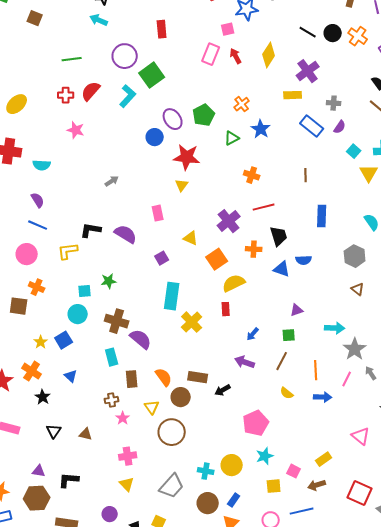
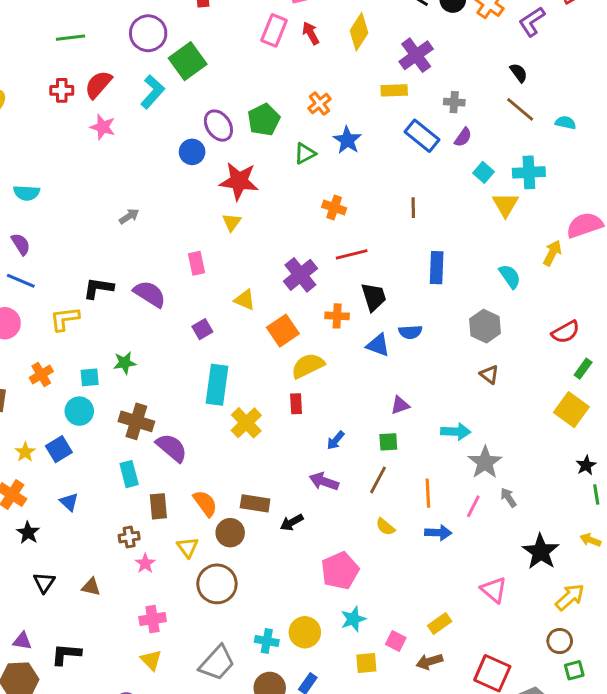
pink star: (76, 130) -> (103, 127), moved
orange cross: (37, 287) -> (41, 374), moved, turned 35

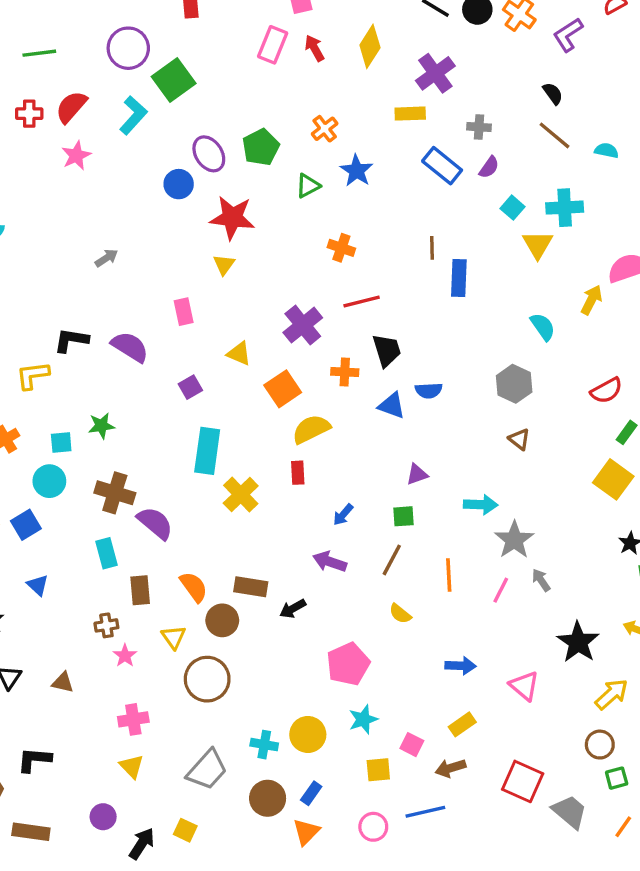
pink star: (103, 127) -> (76, 156), turned 30
blue rectangle: (437, 268) -> (459, 278), moved
blue arrow: (438, 533) -> (461, 666), moved

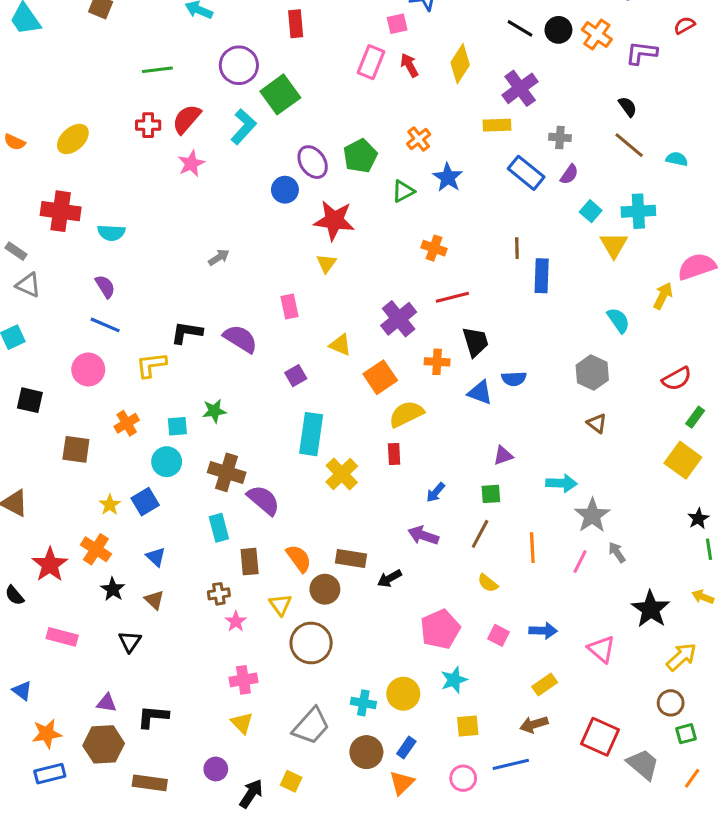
purple L-shape: (568, 35) -> (641, 53), turned 40
brown triangle: (63, 682) -> (154, 600), moved, turned 30
pink square: (412, 745) -> (499, 635), moved

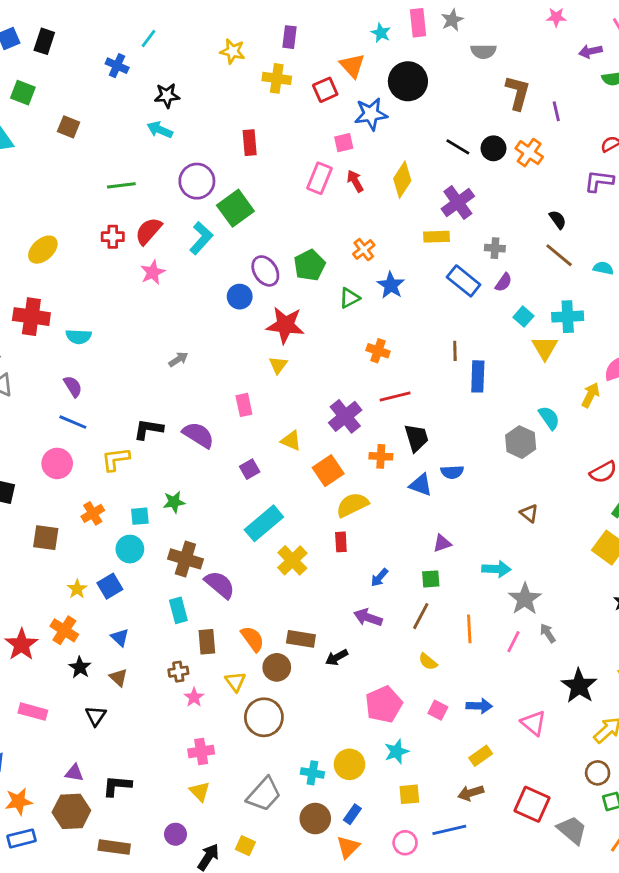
purple L-shape: (641, 53) -> (599, 181), moved
gray hexagon: (592, 373) -> (521, 442), moved
cyan rectangle: (311, 434) -> (264, 523), turned 42

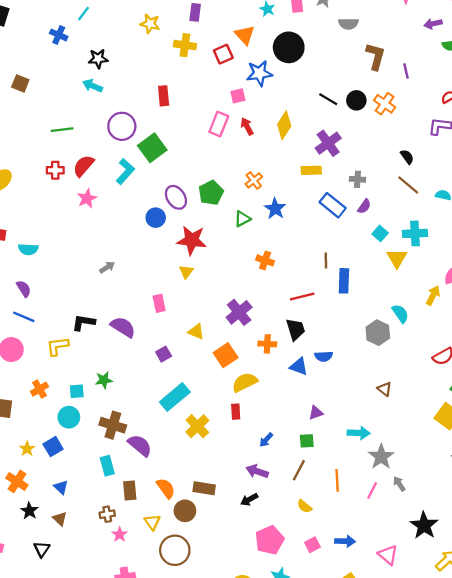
red line: (395, 396) -> (302, 297), moved
black arrow: (337, 657) -> (249, 500), moved
pink square: (438, 710) -> (312, 545), turned 35

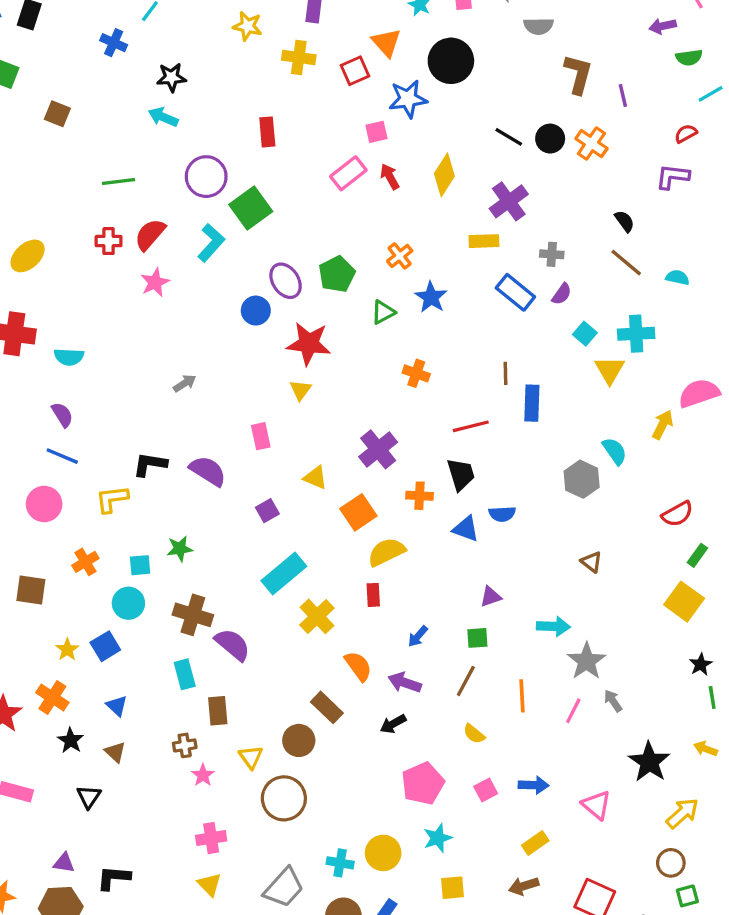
pink rectangle: (219, 124) -> (348, 173), turned 30
orange semicircle: (166, 488) -> (358, 666), moved
brown rectangle: (204, 488) -> (327, 707), turned 35

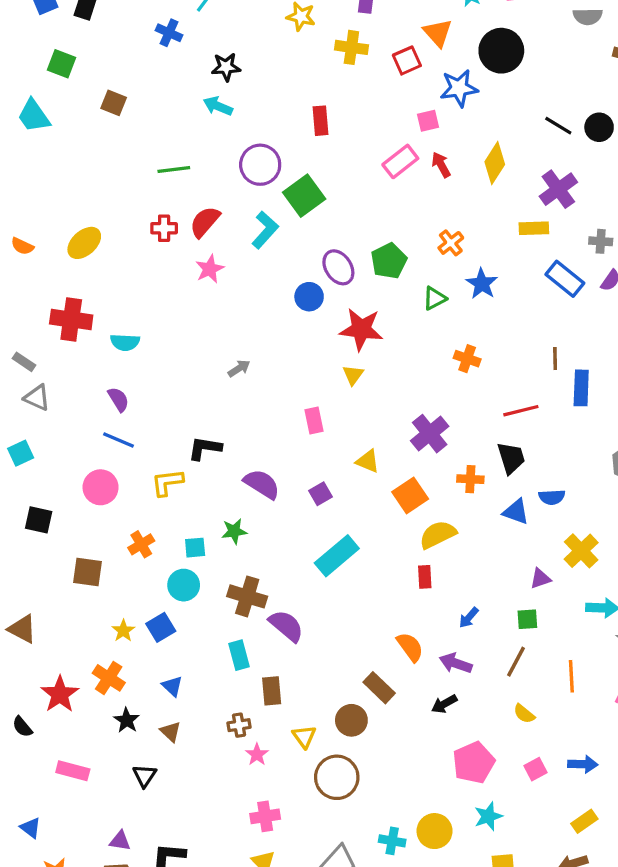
purple semicircle: (208, 471) -> (262, 484), moved
yellow cross: (317, 616) -> (581, 551), moved

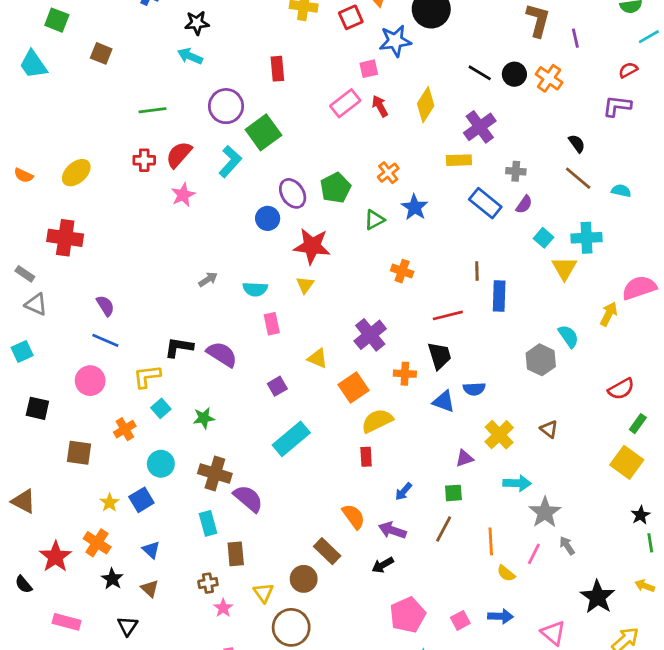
cyan semicircle: (125, 342) -> (255, 289), moved
purple semicircle: (262, 484) -> (222, 354), moved
cyan square: (195, 548) -> (161, 408), moved, turned -36
yellow semicircle: (524, 714) -> (506, 573), moved

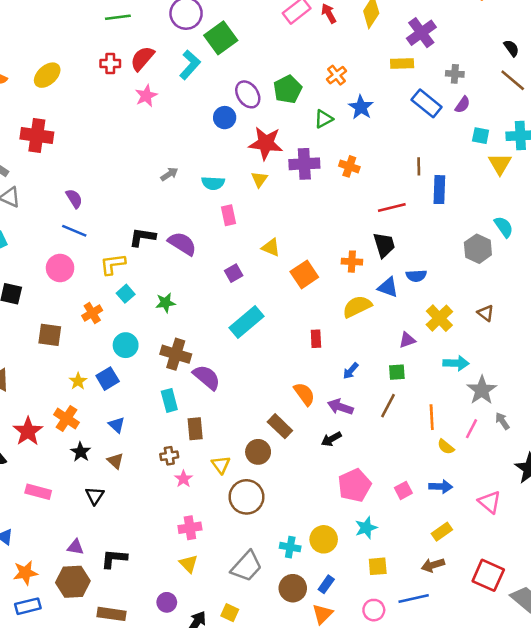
cyan square: (544, 238) -> (481, 136), turned -30
purple cross: (370, 335) -> (304, 164), moved, turned 36
yellow semicircle: (377, 421) -> (357, 307), moved

